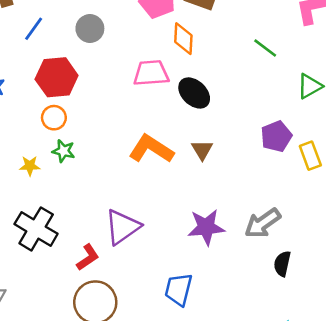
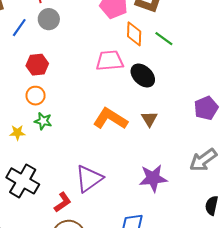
gray circle: (90, 29) -> (49, 19), moved
green line: (265, 48) -> (164, 39), moved
red hexagon: (57, 77) -> (37, 65), size x0.7
gray arrow: (263, 223) -> (203, 160), moved

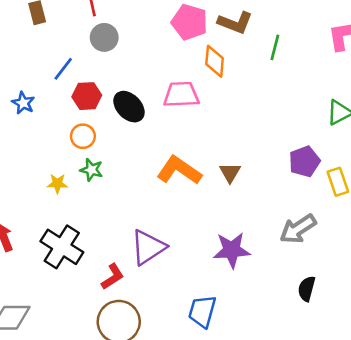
blue line: (19, 28) -> (63, 69), moved
green line: (164, 39) -> (275, 47), moved, turned 66
black ellipse: (143, 75) -> (129, 107), moved

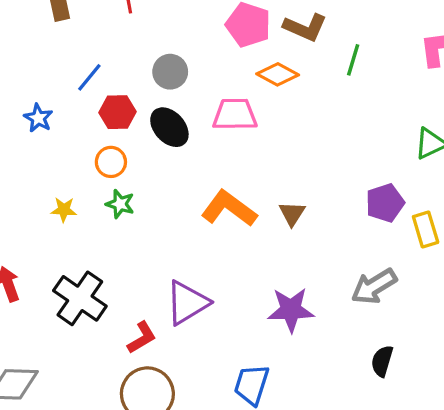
gray circle: (104, 37) -> (170, 72), moved
orange diamond: (215, 61) -> (278, 74), turned -68
yellow star: (57, 184) -> (64, 210), moved

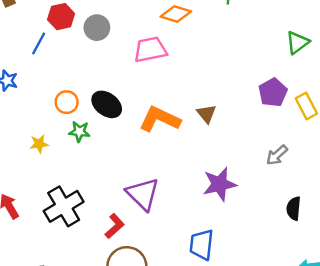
red hexagon: (117, 112) -> (61, 17), moved
black ellipse: (169, 127) -> (107, 104), moved
gray arrow: (374, 286) -> (277, 155), size x0.7
black cross: (80, 298) -> (64, 206), turned 36
purple triangle: (187, 303) -> (143, 194), turned -33

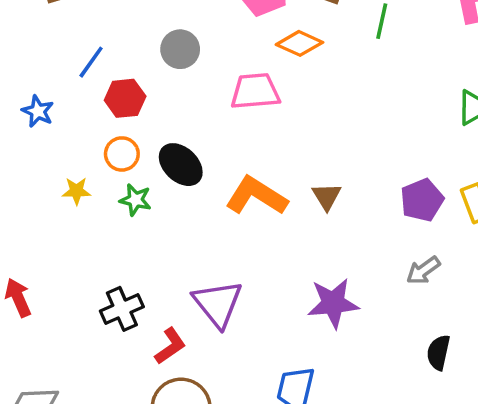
red hexagon: (61, 17) -> (125, 98), moved
purple pentagon: (273, 92) -> (422, 200), moved
yellow star: (39, 144) -> (76, 191), moved
black cross: (64, 206) -> (122, 309), moved, size x0.7

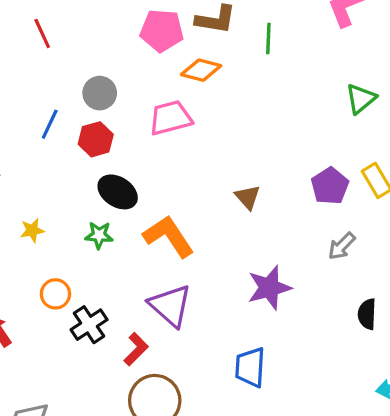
blue line: (91, 62) -> (50, 124), moved
red hexagon: (125, 98) -> (96, 139), moved
orange circle: (122, 154) -> (55, 294), moved
orange L-shape: (256, 196) -> (169, 236), moved, turned 34
green star: (135, 200) -> (99, 235), moved

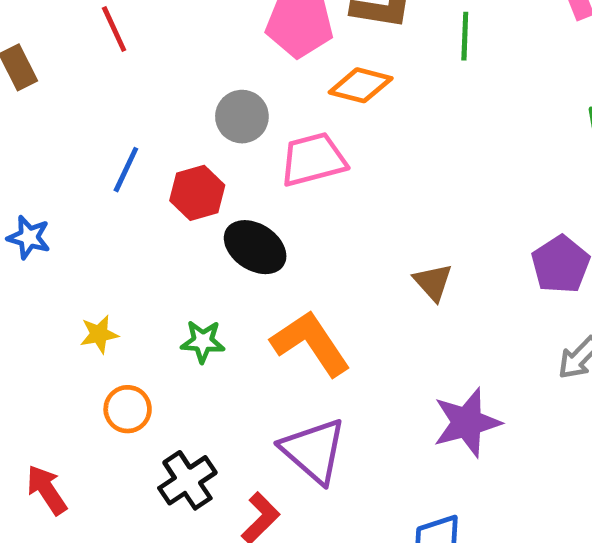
gray circle: (100, 93) -> (242, 117), moved
black ellipse: (118, 192) -> (255, 247), moved
orange circle: (55, 294) -> (128, 409), moved

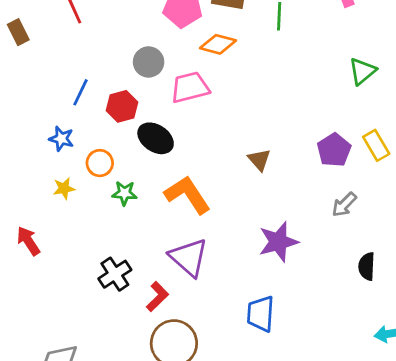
blue star: (29, 237) -> (61, 139), moved
orange circle: (128, 409) -> (100, 163), moved
red arrow: (47, 490) -> (28, 241), moved

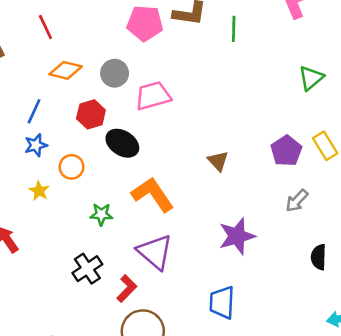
orange diamond: (218, 44) -> (66, 70), moved
blue line: (81, 92) -> (34, 111), moved
blue star: (61, 139) -> (36, 145), turned -30
yellow star: (64, 188) -> (39, 191), turned -30
green star: (124, 193) -> (101, 214), moved

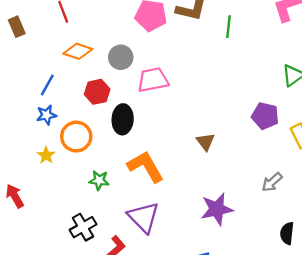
black ellipse: (122, 143) -> (123, 119), turned 56
purple pentagon: (286, 151) -> (265, 116), moved, turned -30
orange circle: (72, 167) -> (76, 137), size x1.4

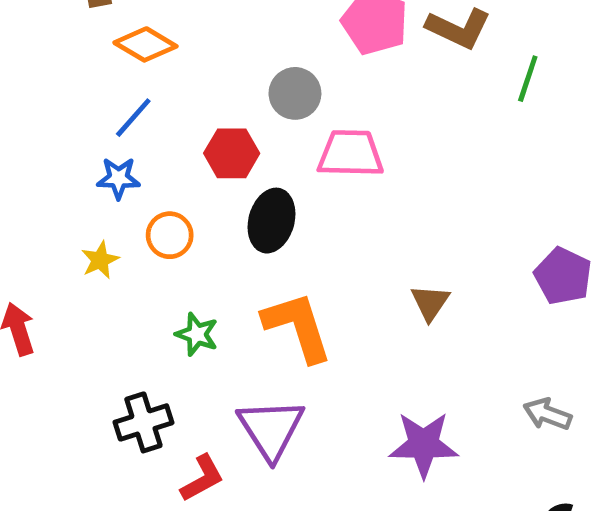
orange diamond: (78, 51) -> (145, 44), moved
orange circle: (76, 137) -> (170, 235), size x0.7
gray arrow: (272, 182) -> (547, 414), turned 50

